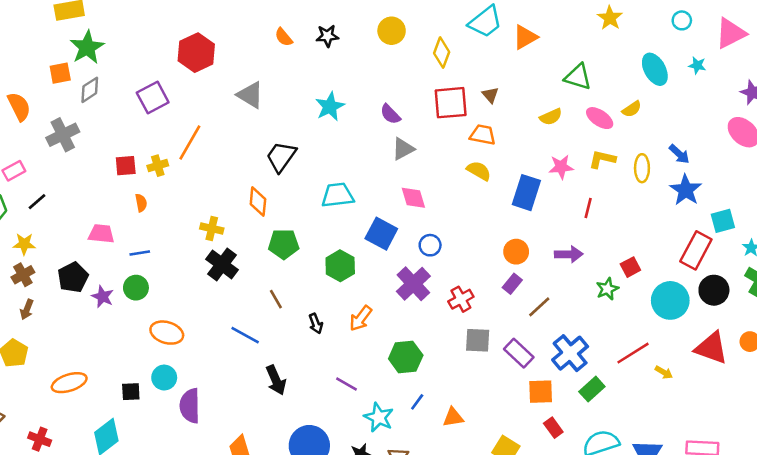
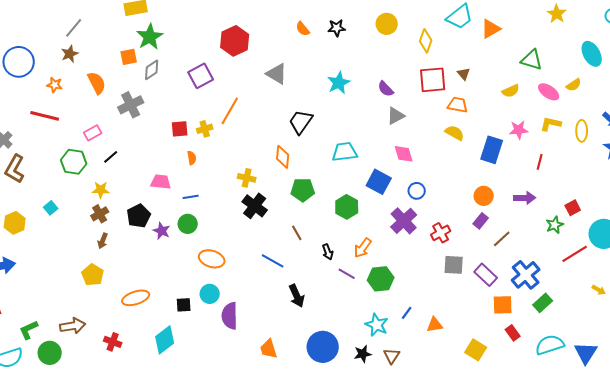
red line: (633, 353) -> (575, 254), moved
green hexagon: (406, 357) -> (381, 279), moved
purple line: (347, 384) -> (347, 274), moved

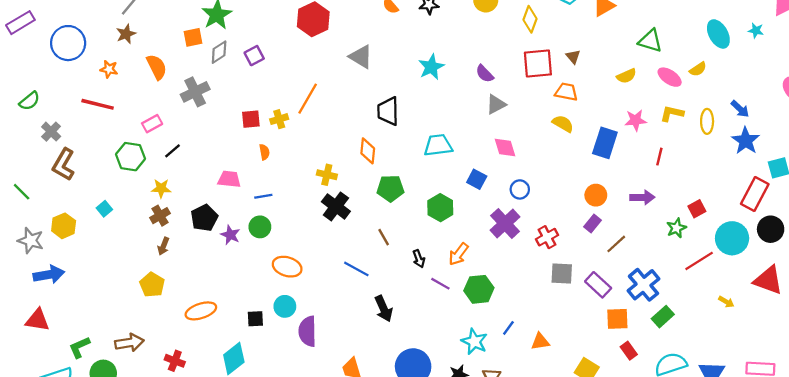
purple square: (201, 76) -> (254, 56), moved, size x0.7
black trapezoid: (301, 122) -> (388, 111), turned -36
blue square: (379, 182) -> (477, 179), size x0.7

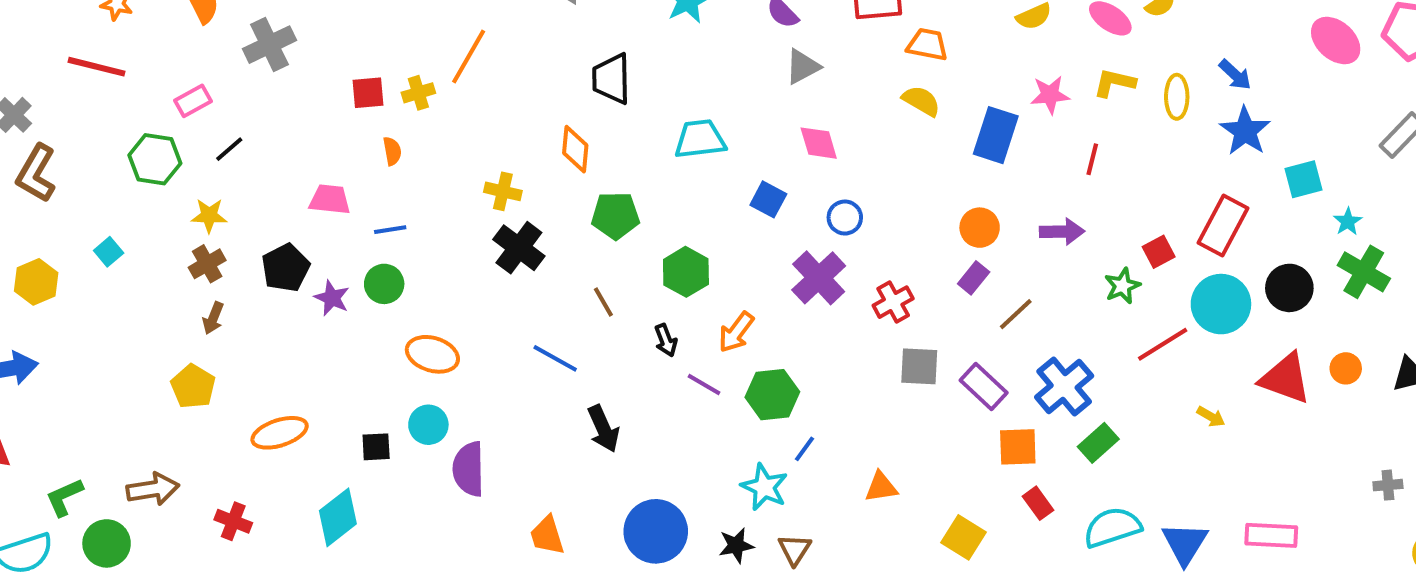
red rectangle: (755, 194) -> (1223, 226), moved
green hexagon: (440, 208) -> (686, 272), moved
blue line: (508, 328) -> (805, 449), moved

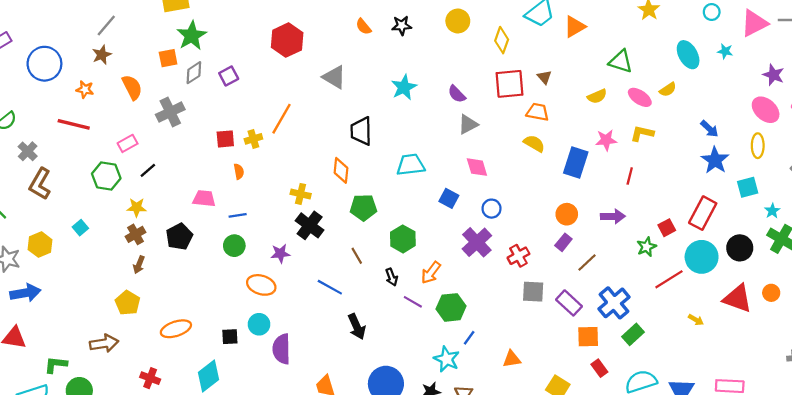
yellow ellipse: (1177, 97) -> (758, 146), moved
purple star: (332, 298) -> (280, 254), moved, turned -30
brown arrow: (153, 489) -> (104, 343), moved
green L-shape: (64, 497) -> (56, 365), turned 30

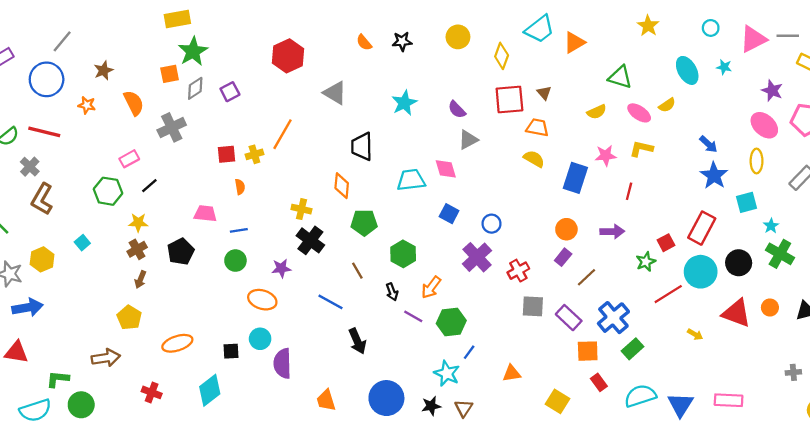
gray line: (106, 25) -> (62, 41), moved
red line: (74, 124) -> (44, 132), moved
pink diamond: (477, 167) -> (446, 169), moved

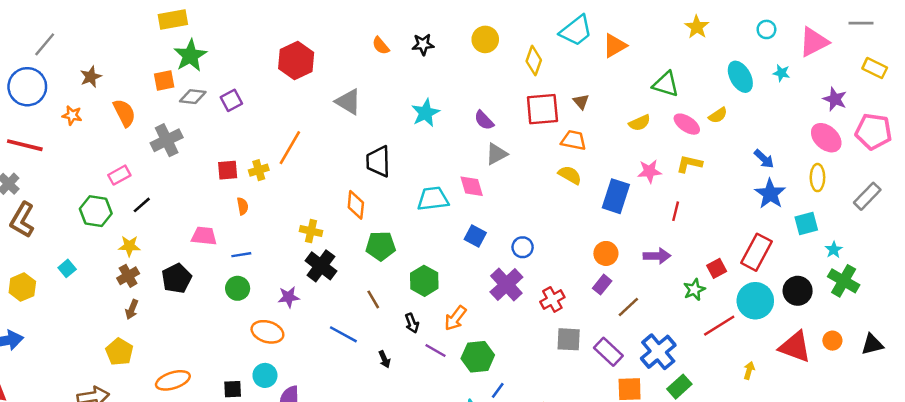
gray line: (788, 36) -> (861, 23), moved
gray diamond: (195, 88) -> (193, 97), turned 40
yellow arrow: (695, 334) -> (749, 370), turned -104
black arrow: (357, 341) -> (384, 359), moved, size x0.6

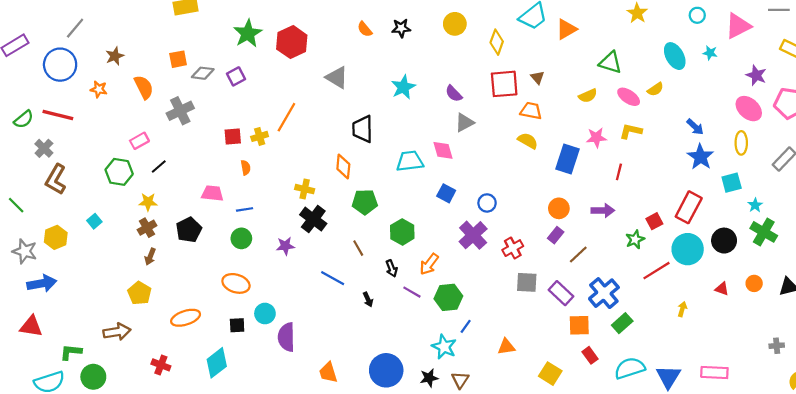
green star: (190, 56) -> (248, 33), moved
orange ellipse: (267, 332) -> (236, 283), moved
red triangle: (795, 347) -> (722, 289), size x0.5

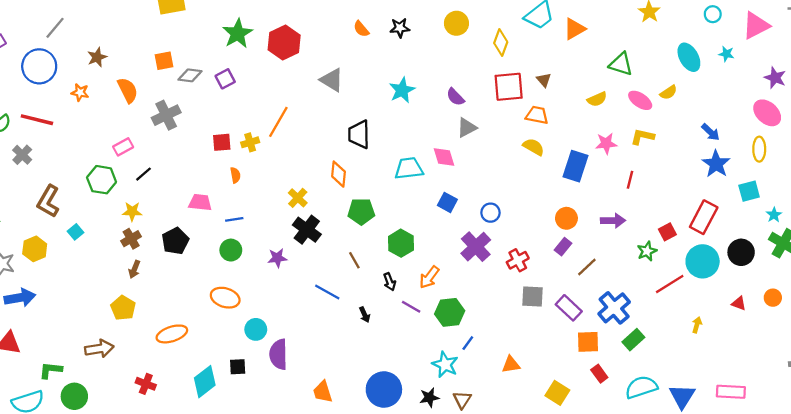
brown L-shape: (56, 179) -> (48, 201), moved
yellow cross: (305, 189) -> (298, 198), turned 30
black square: (237, 325) -> (238, 367), moved

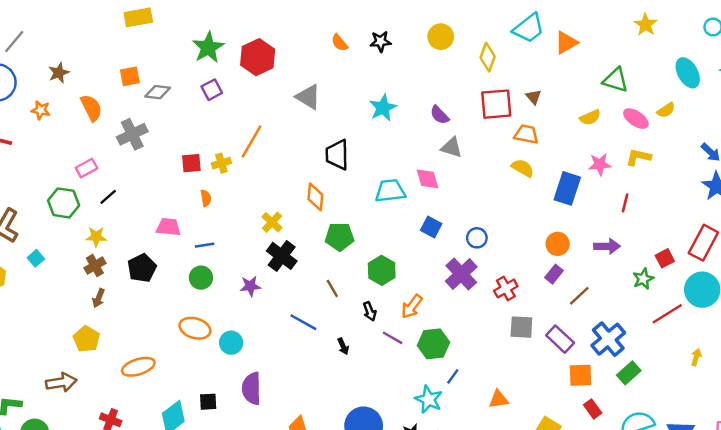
purple square: (225, 79) -> (212, 90), moved
gray triangle: (467, 128) -> (452, 147), turned 45
cyan circle: (256, 329) -> (231, 343), moved

